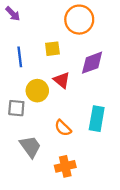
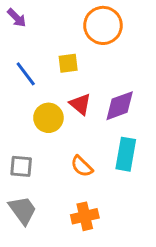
blue line: (20, 57) -> (26, 74), turned -30
purple diamond: (92, 63) -> (120, 106), moved
gray square: (16, 108) -> (21, 166), moved
gray trapezoid: (30, 147) -> (23, 210), moved

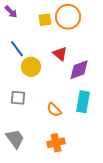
yellow square: (68, 63) -> (45, 20), moved
red triangle: (80, 104) -> (60, 54), moved
yellow circle: (48, 118) -> (31, 67), moved
gray square: (21, 166) -> (18, 98), moved

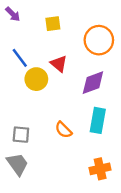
orange circle: (68, 17) -> (99, 40), moved
red triangle: (60, 54) -> (59, 64), moved
gray square: (18, 98) -> (21, 135), moved
orange cross: (56, 143) -> (100, 169), moved

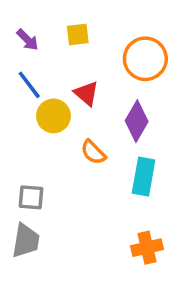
purple arrow: (13, 14) -> (28, 40), moved
purple diamond: (93, 83) -> (137, 121), turned -40
orange semicircle: (63, 130) -> (93, 152), moved
gray trapezoid: (17, 164) -> (26, 241), turned 45

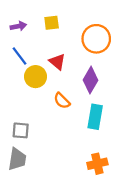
purple arrow: (28, 40) -> (18, 26), turned -56

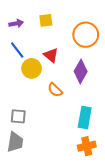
cyan rectangle: (95, 117) -> (85, 118), moved

